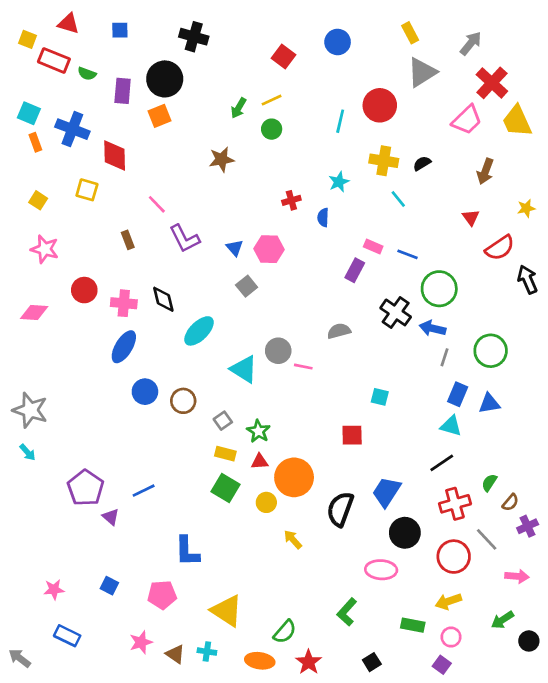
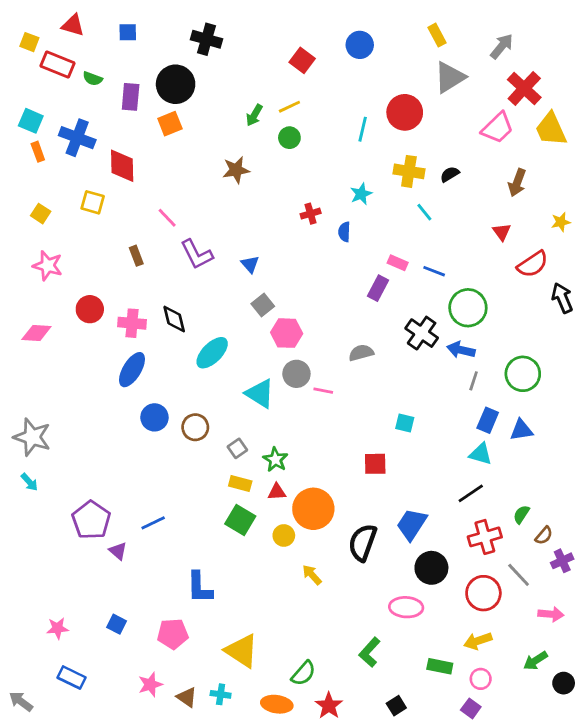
pink hexagon: (269, 249) -> (287, 333), moved

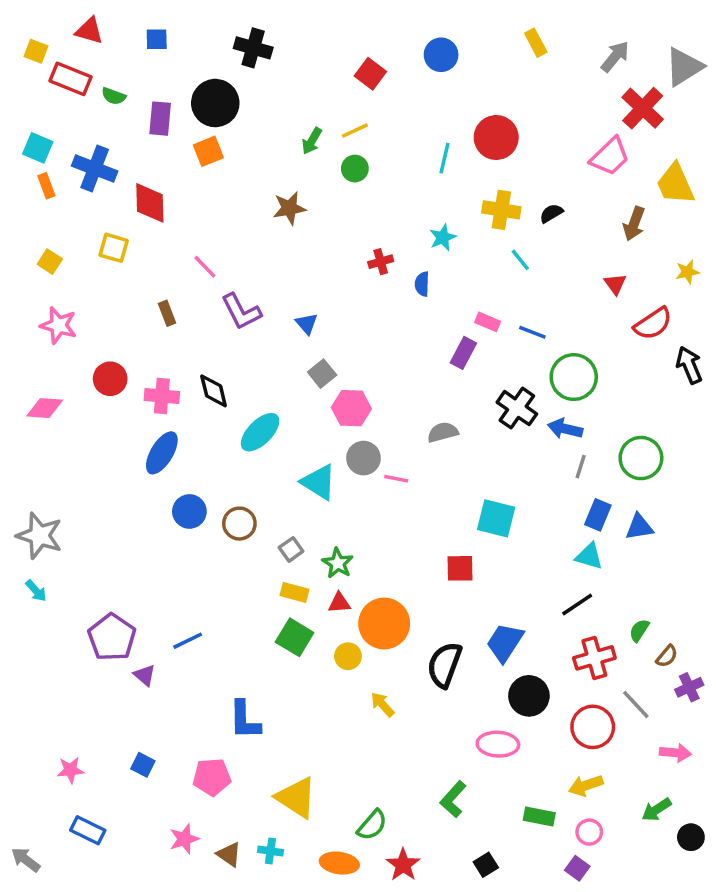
gray triangle: (450, 77) -> (684, 67), moved
yellow trapezoid: (551, 129) -> (675, 184), moved
cyan square: (405, 423) -> (496, 518), size x1.6

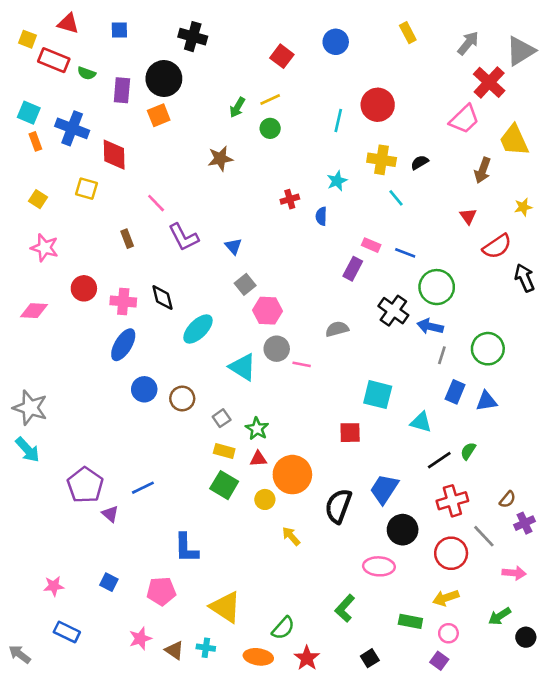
cyan triangle: (589, 556) -> (421, 422), moved
cyan arrow: (36, 591) -> (28, 450), size x1.5
green semicircle: (639, 630) -> (468, 451), moved

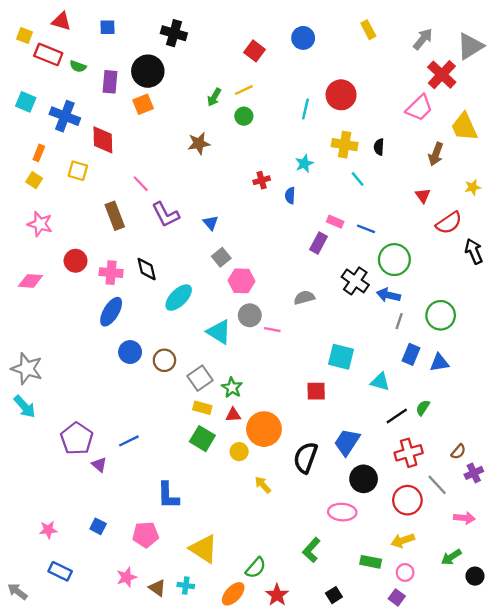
orange rectangle: (35, 141) -> (39, 153), moved, turned 42
black semicircle: (420, 162) -> (379, 147), turned -56
brown rectangle: (127, 239) -> (115, 216), size x1.6
gray square: (222, 418) -> (200, 378), size x1.5
orange ellipse: (258, 657) -> (233, 594), turned -55

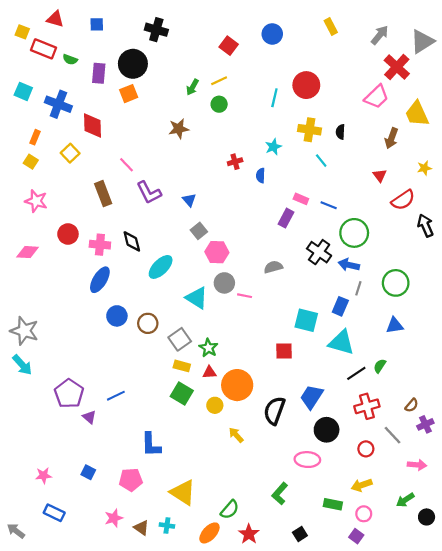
yellow square: (78, 171) -> (70, 153), turned 30
blue rectangle: (411, 354) -> (340, 306), moved
cyan triangle: (380, 382) -> (341, 343), size x1.5
red circle: (407, 500) -> (366, 449), size x0.6

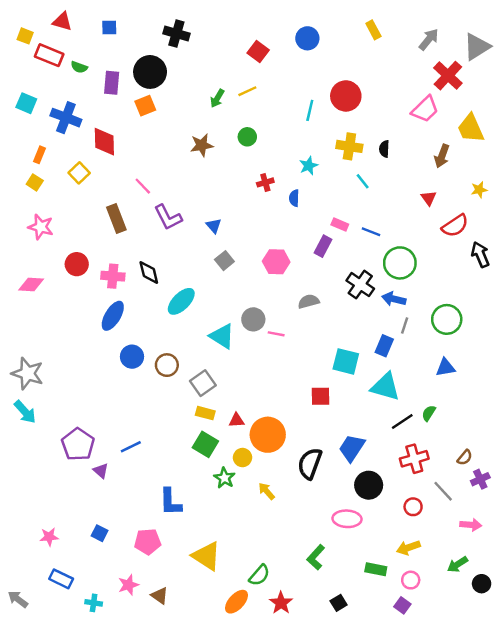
green circle: (219, 104) -> (247, 137), moved
pink hexagon: (217, 252) -> (276, 262), moved
green star: (208, 348) -> (224, 478), moved
cyan cross: (167, 526) -> (94, 603), moved

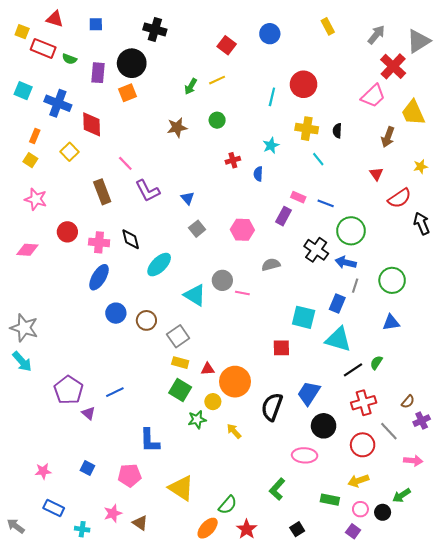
green star: (224, 478) -> (197, 420), turned 30
red circle: (413, 507) -> (363, 445), size x1.5
black circle: (482, 584) -> (383, 512), moved

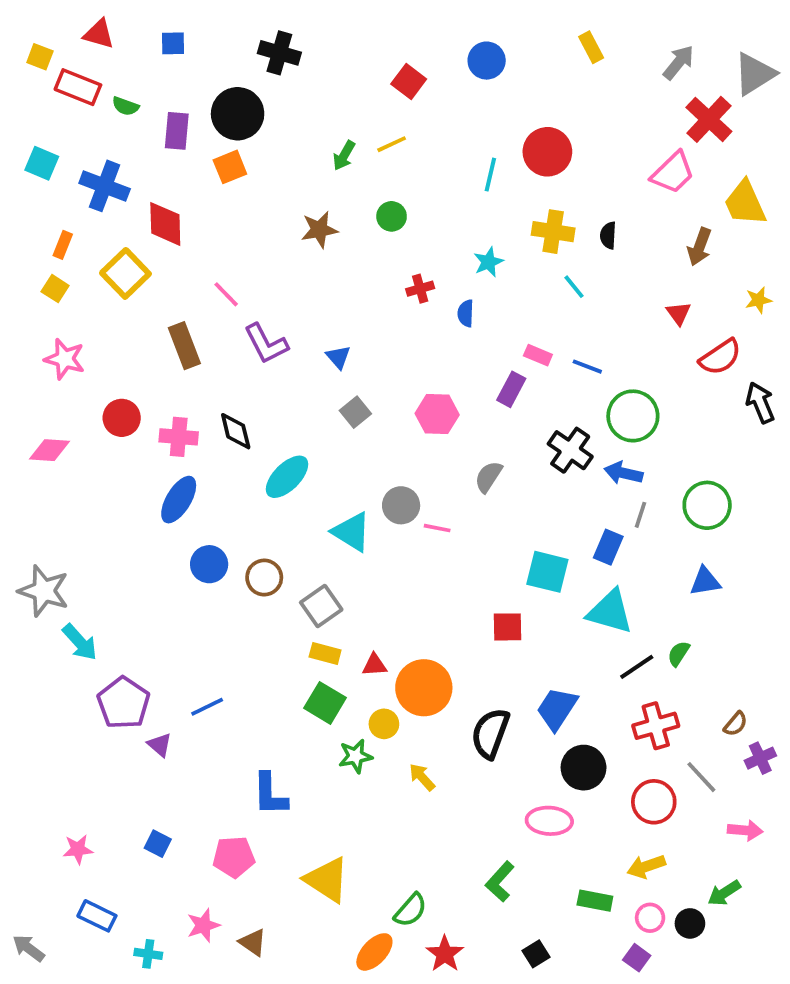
yellow square: (69, 152) -> (125, 273), size x1.4
gray semicircle: (271, 265) -> (488, 477), turned -42
cyan arrow: (22, 362) -> (80, 642), moved

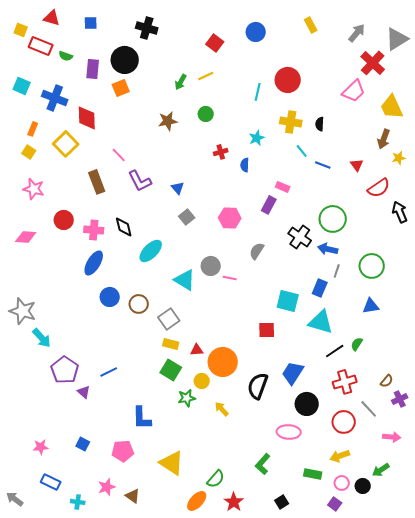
brown arrow: (699, 247) -> (384, 139), moved
blue line: (587, 367) -> (323, 165), moved

